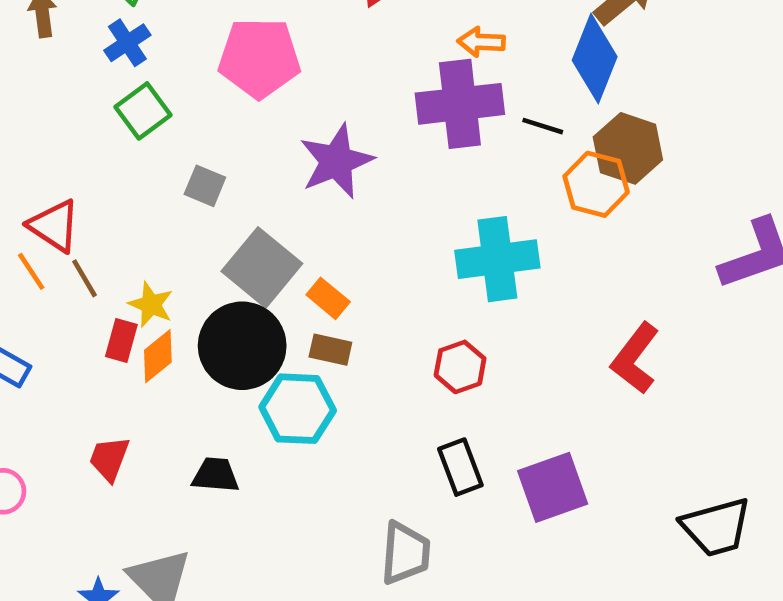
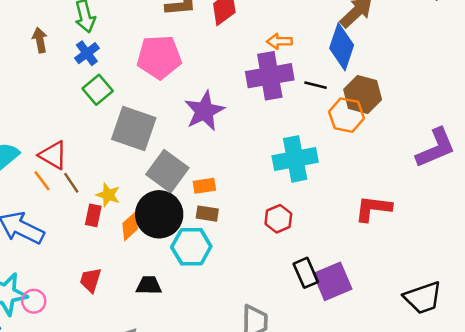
gray square: (205, 186) -> (134, 129), size x2.0
orange rectangle: (328, 298) -> (204, 186), turned -45
orange diamond: (158, 356) -> (130, 226), moved
red L-shape: (635, 358) -> (373, 208), turned 63
black rectangle: (460, 467) -> (306, 273), moved

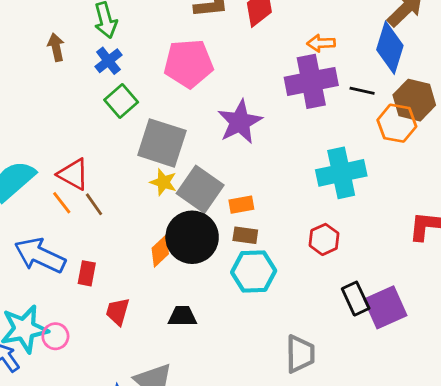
yellow star: (108, 195) -> (163, 182), moved
red rectangle: (93, 215) -> (87, 273), moved
cyan hexagon: (191, 247) -> (254, 271), moved

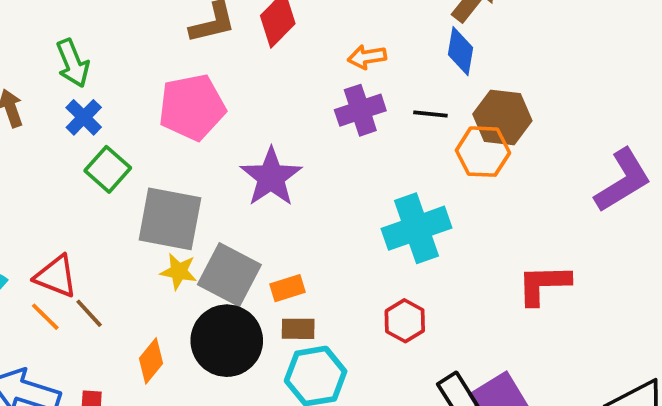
blue diamond: (390, 48) -> (461, 51), size x0.7
purple cross: (311, 81) -> (360, 110), size x0.7
orange diamond: (160, 251) -> (151, 361), moved

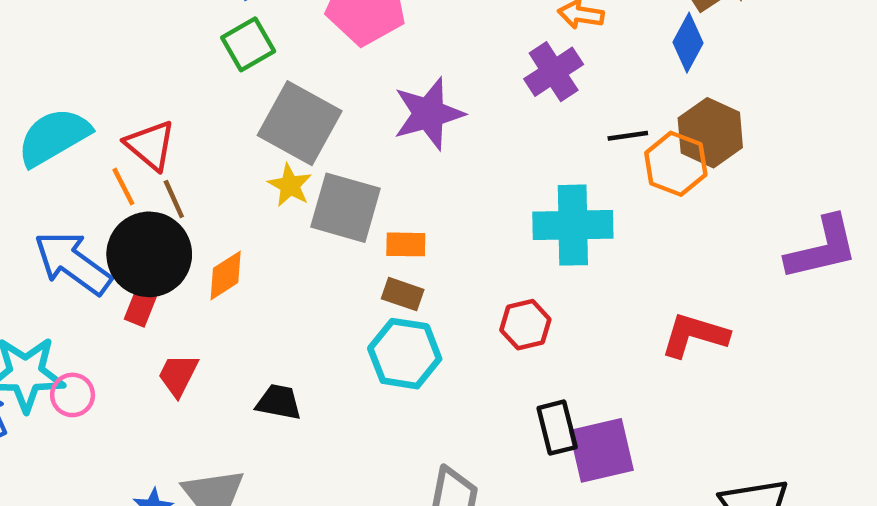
purple cross: (360, 110) -> (554, 72), turned -33
black line: (430, 114) -> (628, 136), moved, turned -32
gray square: (229, 275) -> (346, 208), turned -30
black circle: (227, 341) -> (149, 254), moved

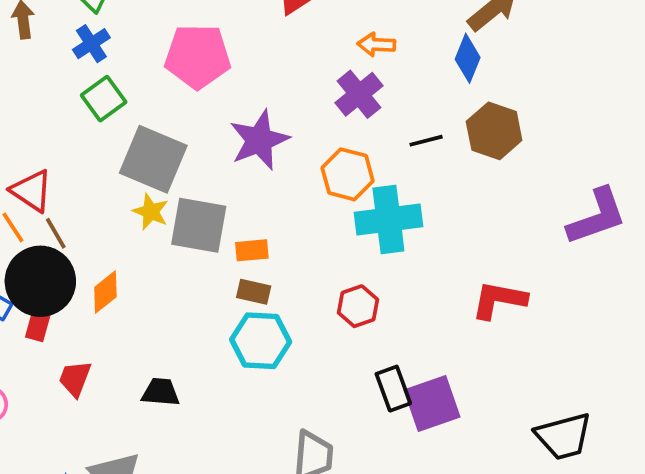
orange hexagon: (676, 164) -> (348, 174), moved

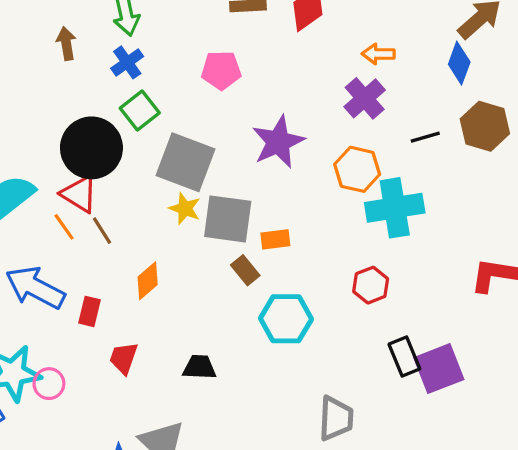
pink pentagon: (198, 56) -> (221, 70), size x0.7
black circle: (40, 281) -> (91, 148), moved
brown rectangle: (254, 292) -> (245, 270), moved, turned 40

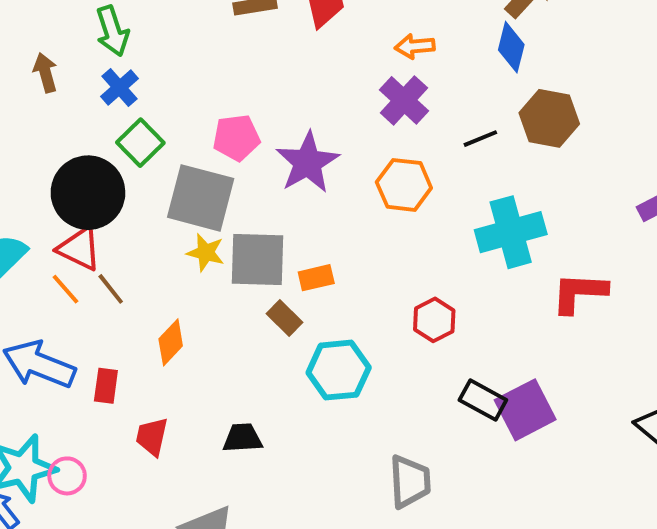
pink pentagon: (221, 70) -> (236, 138), moved
cyan cross: (395, 208) -> (511, 232), moved
black rectangle: (404, 357) -> (483, 400), turned -33

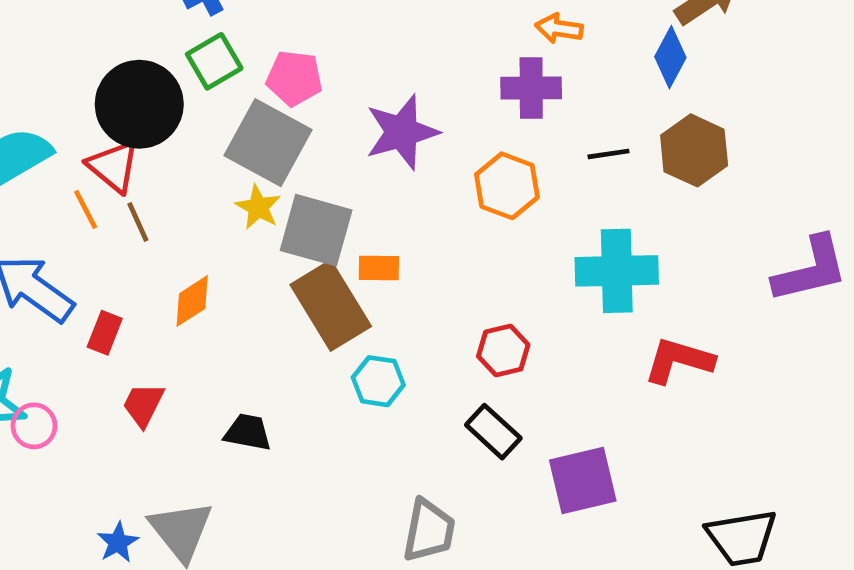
purple cross: (404, 100) -> (531, 88), turned 33
pink pentagon: (236, 138) -> (294, 78), moved
brown rectangle: (285, 318) -> (331, 306), size x2.0
cyan hexagon: (339, 370) -> (378, 381), size x0.7
black rectangle: (483, 400) -> (493, 432), moved

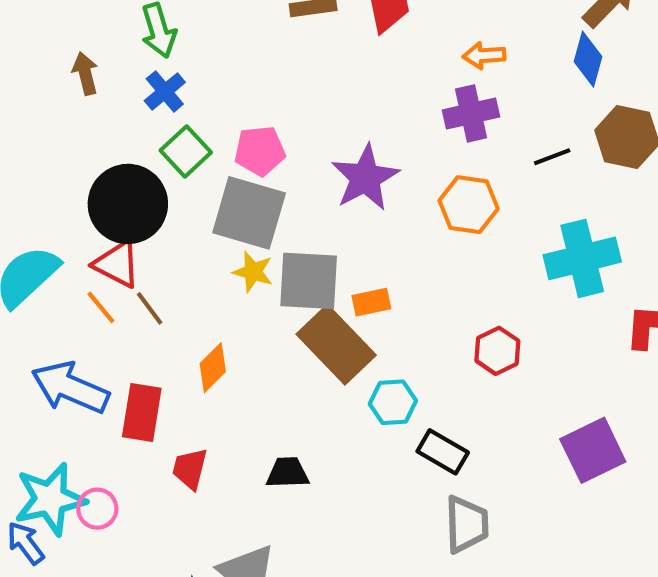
red rectangle: (105, 333) -> (142, 413), size x1.5
black rectangle: (493, 432) -> (443, 452), moved

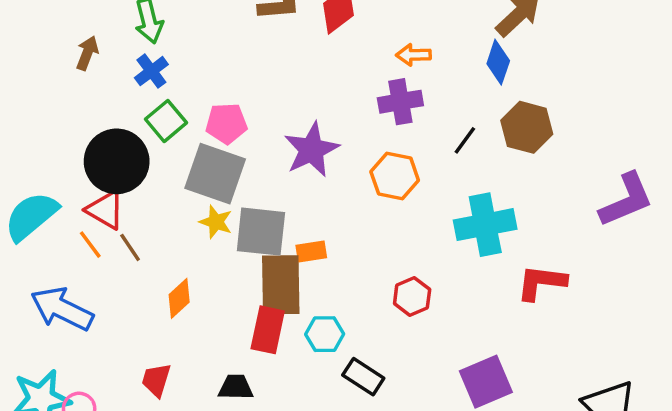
brown arrow: (85, 73) -> (87, 53), turned 32
black line: (552, 157) -> (465, 140), turned -36
brown rectangle: (336, 345) -> (281, 285), turned 40
red rectangle: (142, 413) -> (268, 330), moved

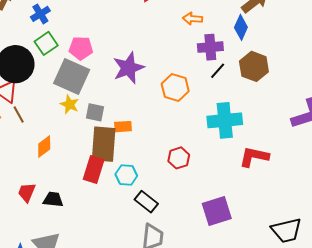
purple cross: (400, 102) -> (210, 47), moved
gray square: (261, 232) -> (95, 112), size x0.6
black trapezoid: (236, 387) -> (53, 199), moved

